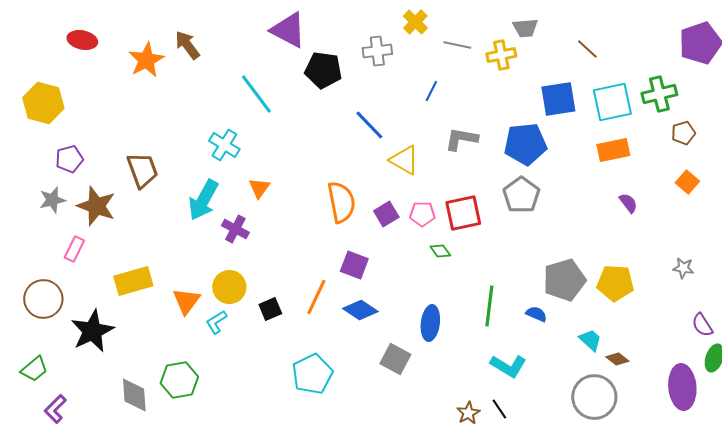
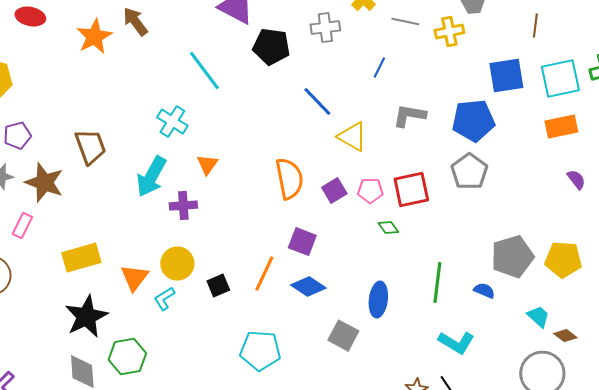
brown line: (587, 49) -> (535, 26), turned 55
purple cross: (235, 229) -> (183, 206), turned -32
black star: (92, 331) -> (86, 317), moved
cyan pentagon: (312, 374) -> (260, 351), turned 30

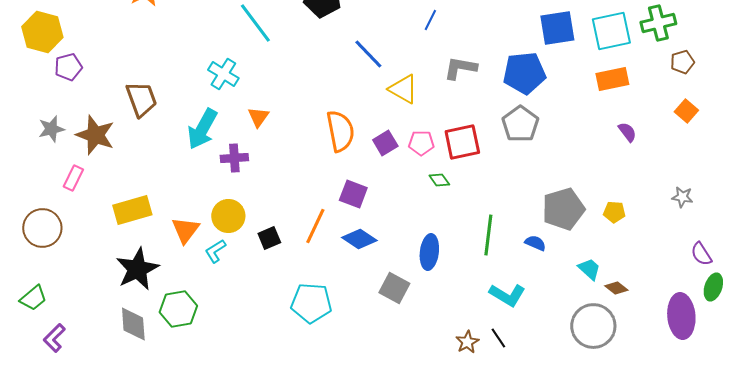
purple pentagon: (17, 136) -> (68, 67), moved
yellow pentagon: (563, 260) -> (614, 212), size x0.6

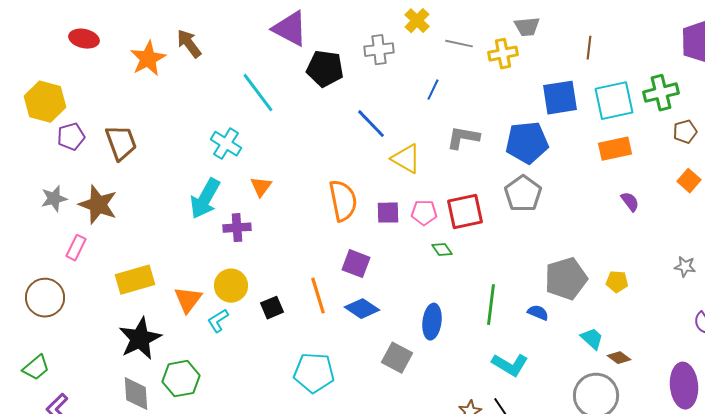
brown trapezoid: (141, 99) -> (121, 143), moved
purple square: (385, 143) -> (388, 213), turned 30
orange line: (315, 226) -> (318, 296), turned -42

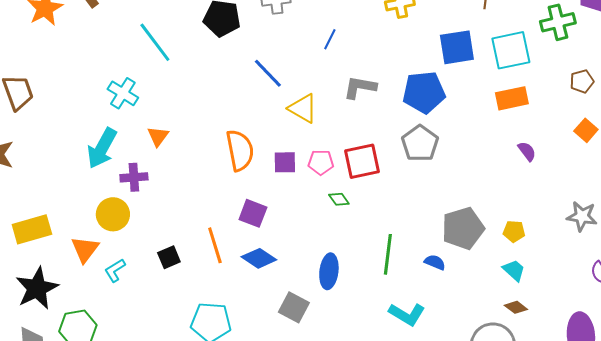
green cross: (661, 93) -> (558, 22), moved
gray star: (685, 267) -> (582, 216), size x1.4
yellow circle: (231, 286) -> (113, 214), moved
cyan trapezoid: (592, 339) -> (514, 270), moved

